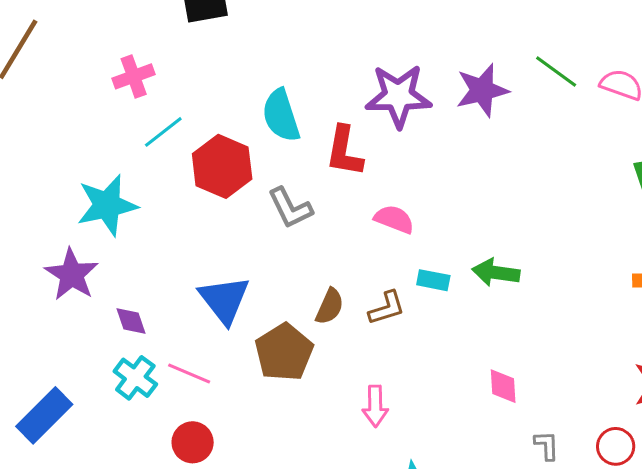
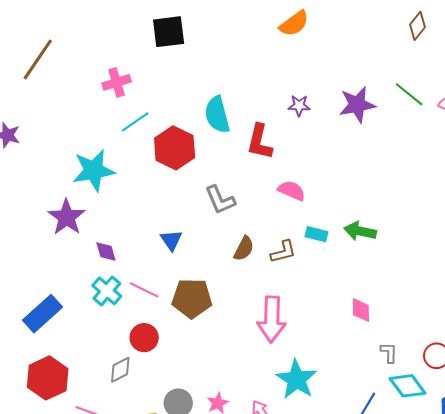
purple star: (398, 96) -> (299, 106), size x0.5
gray L-shape: (290, 208) -> (220, 200), moved
blue triangle: (224, 300) -> (171, 240), size x0.6
brown pentagon: (284, 352) -> (192, 298), moved, turned 30
pink arrow: (375, 406) -> (272, 319), size x1.6

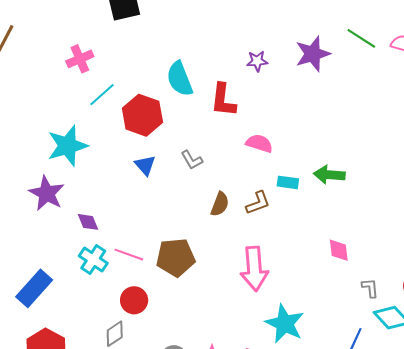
gray L-shape: (220, 200) -> (192, 160), size x0.7
blue triangle: (171, 240) -> (145, 165), moved

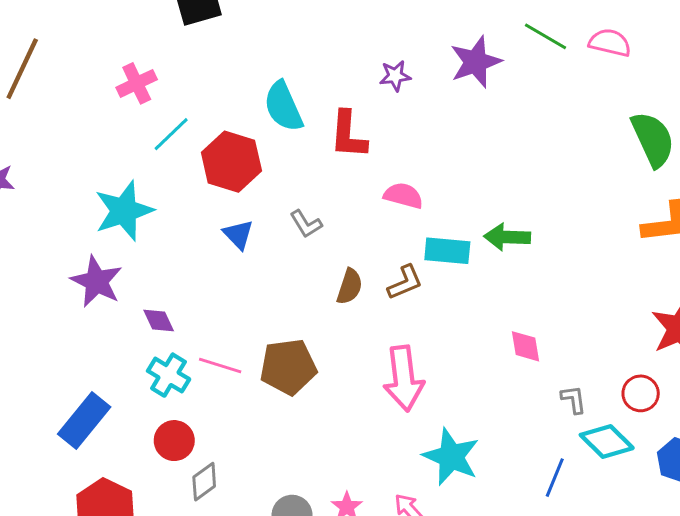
cyan rectangle: (288, 182) -> (447, 251), size x1.4
red circle: (134, 300) -> (174, 441), moved

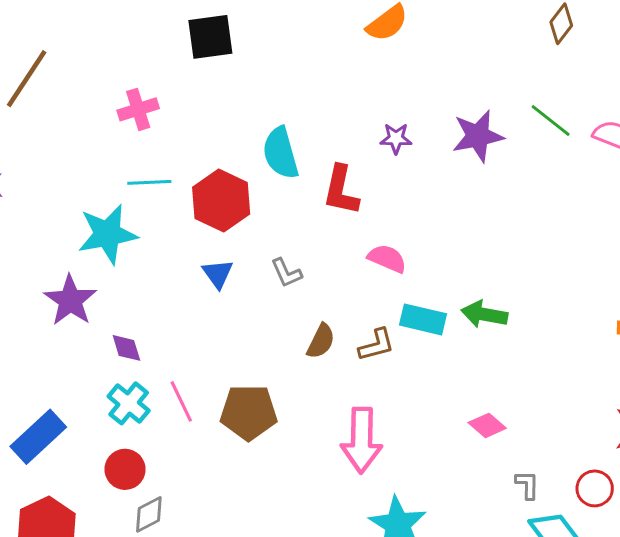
cyan line: (171, 134) -> (149, 182), moved, turned 33
pink diamond: (526, 346) -> (487, 425), turned -48
pink line: (220, 366) -> (181, 401), turned 39

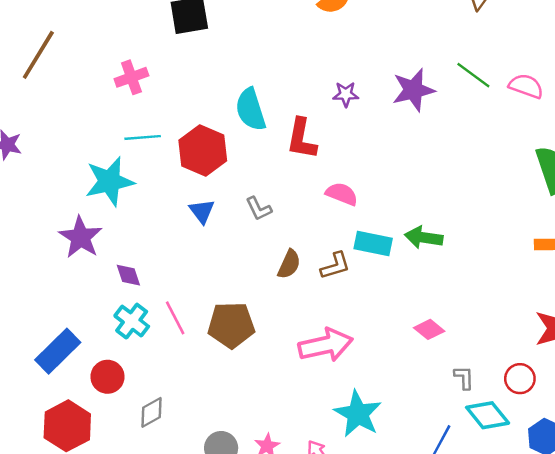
pink arrow: (362, 440) -> (326, 345), turned -102
red circle: (125, 469) -> (107, 377), moved

